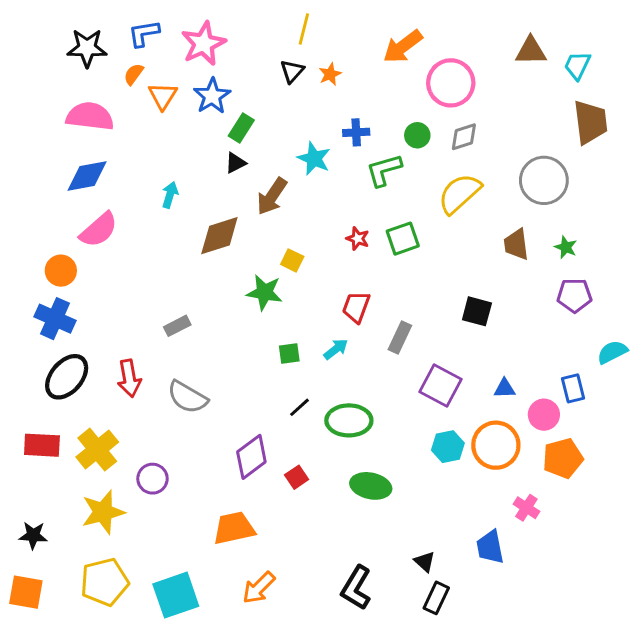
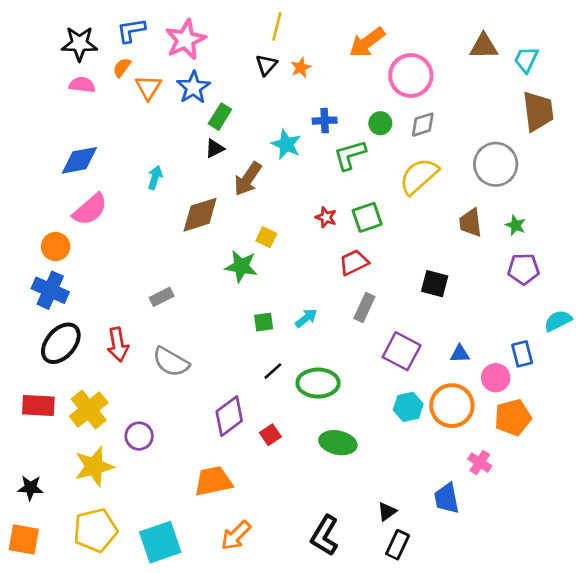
pink semicircle: (90, 116) -> (82, 85), moved, size x0.6
red trapezoid: (356, 307) -> (354, 262), moved, turned 44
black triangle: (425, 562) -> (387, 512), turned 42

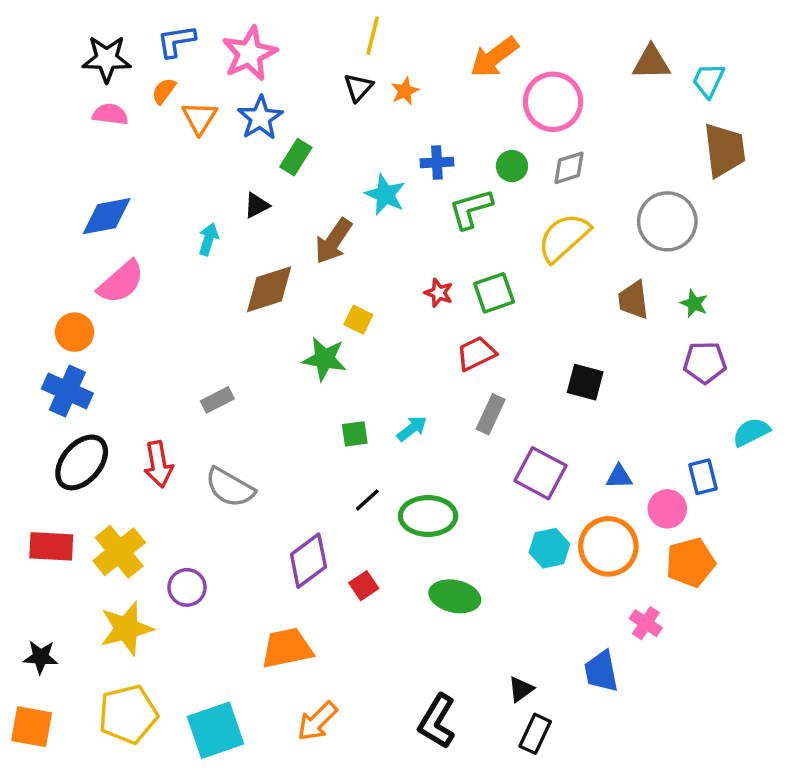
black triangle: (215, 148) -> (257, 205), moved

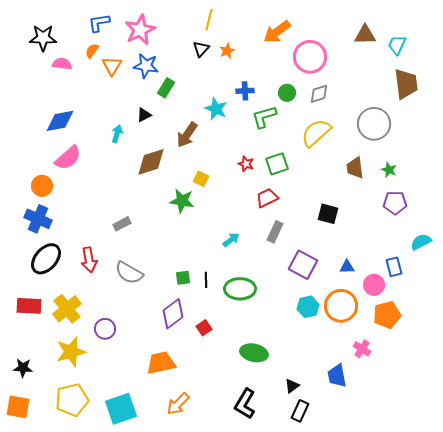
black star: (107, 59) -> (43, 38), moved
blue star: (260, 118) -> (146, 66), turned -30
green square: (355, 434) -> (183, 278), moved
black line: (367, 500) -> (206, 280), turned -49
green ellipse: (455, 596) -> (254, 353), moved

